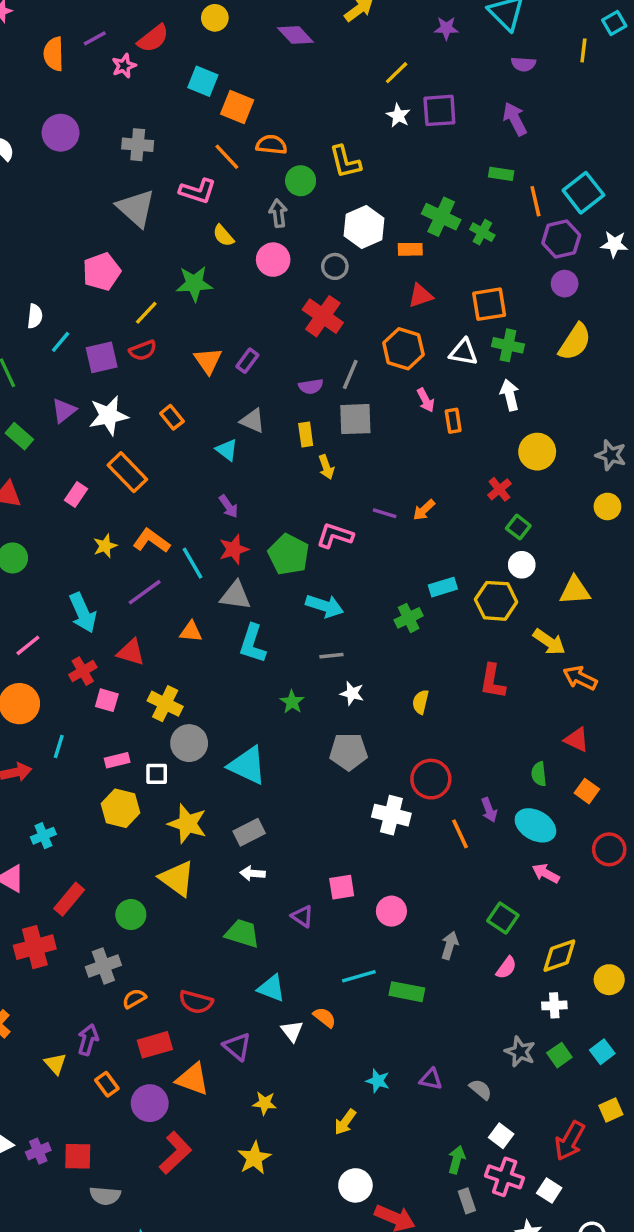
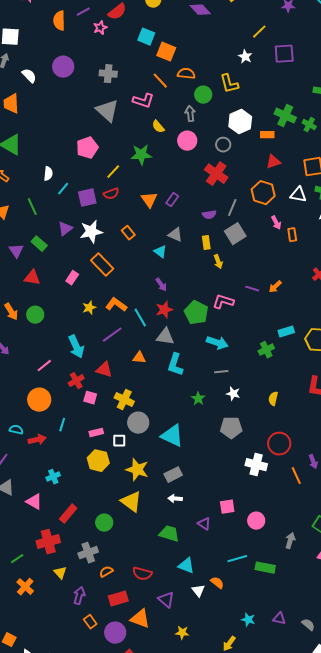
white star: (398, 116) -> (245, 57), moved
gray square: (355, 419) -> (235, 234), turned -30
yellow triangle: (55, 1064) -> (60, 573), moved

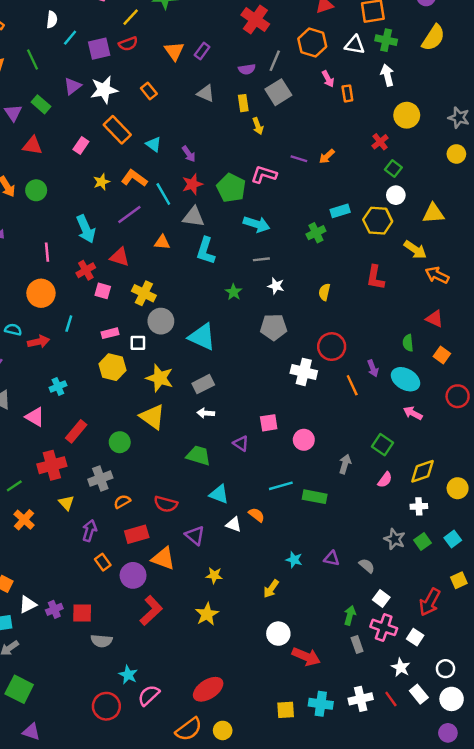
cyan triangle: (160, 252) -> (154, 144), moved
pink line: (44, 366) -> (47, 252), turned -56
white triangle: (198, 591) -> (234, 525), turned -32

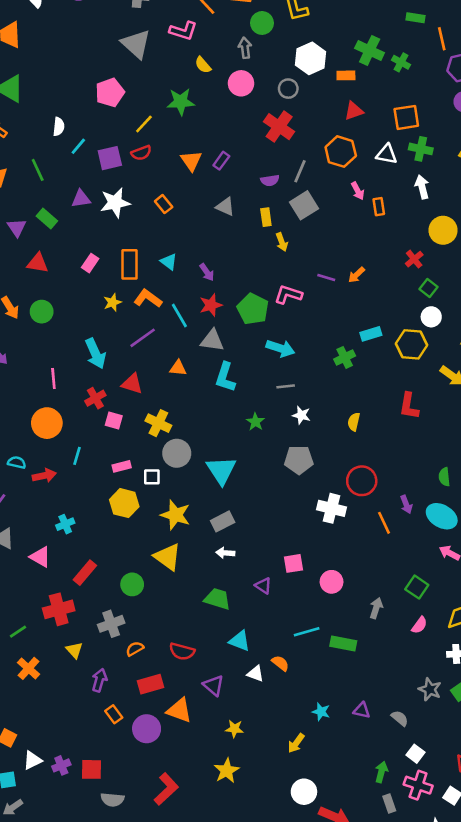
purple triangle: (72, 86) -> (81, 199), turned 30
orange rectangle: (117, 130) -> (130, 264), moved, turned 44
cyan triangle: (202, 337) -> (221, 470), turned 32
red L-shape: (151, 611) -> (166, 789), moved

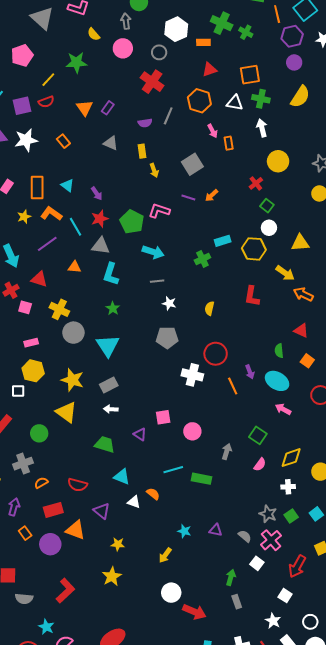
gray square: (304, 205) -> (192, 164), moved
green star: (255, 422) -> (113, 308), moved
white square: (152, 477) -> (18, 391), moved
pink cross: (418, 785) -> (271, 540), moved, turned 30

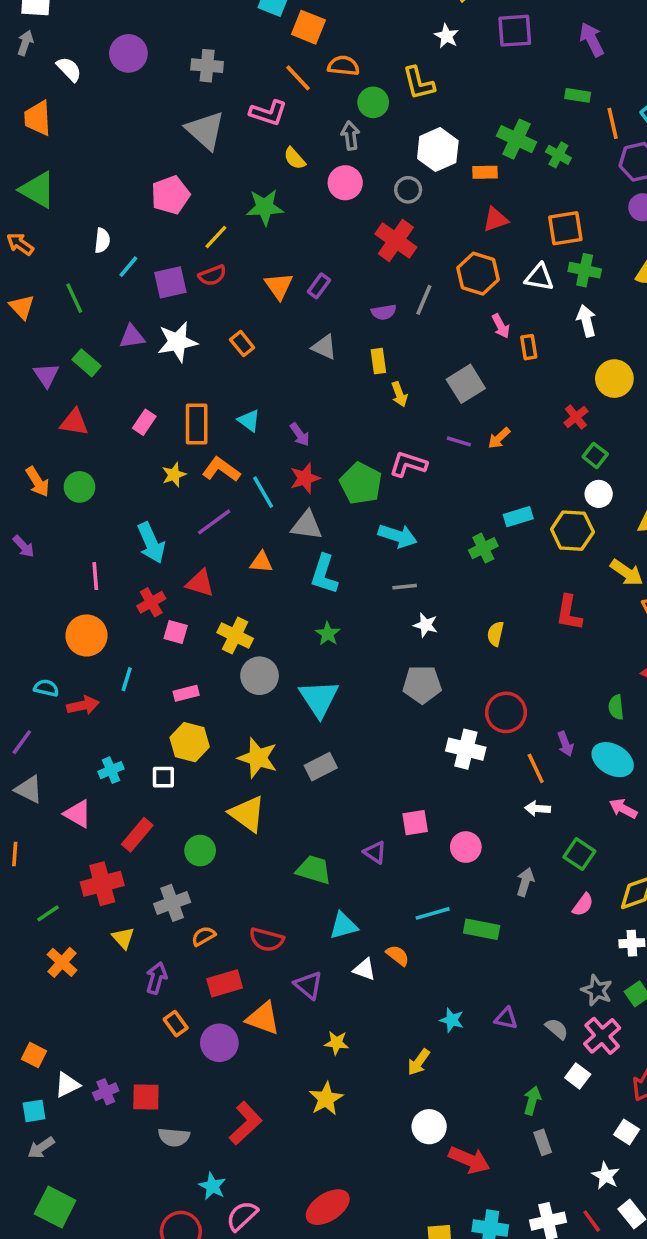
white arrow: (111, 409) -> (537, 809), moved
cyan triangle: (122, 477) -> (343, 926), turned -36

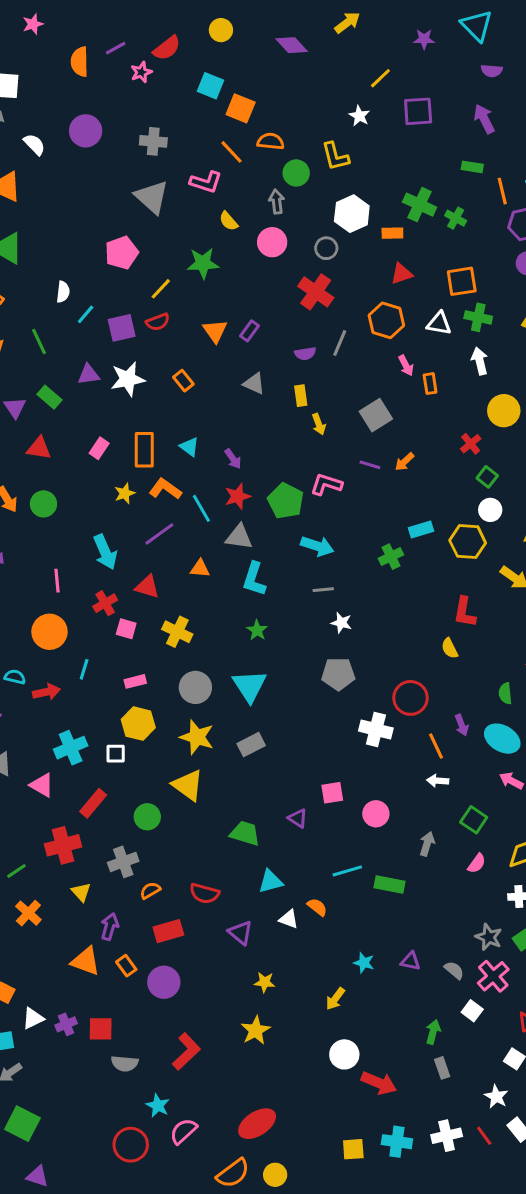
yellow semicircle: (496, 634) -> (450, 648), moved, turned -40
gray circle: (260, 676) -> (195, 687), moved
cyan cross: (111, 770) -> (71, 748), size x1.5
orange triangle: (263, 1018) -> (86, 961), moved

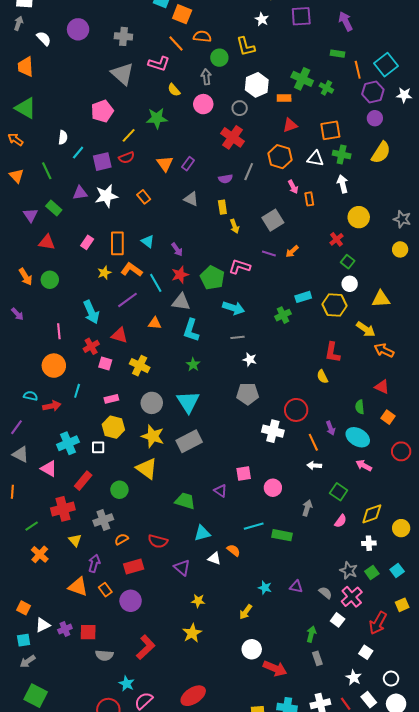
gray rectangle: (251, 745) -> (189, 441), size x1.4

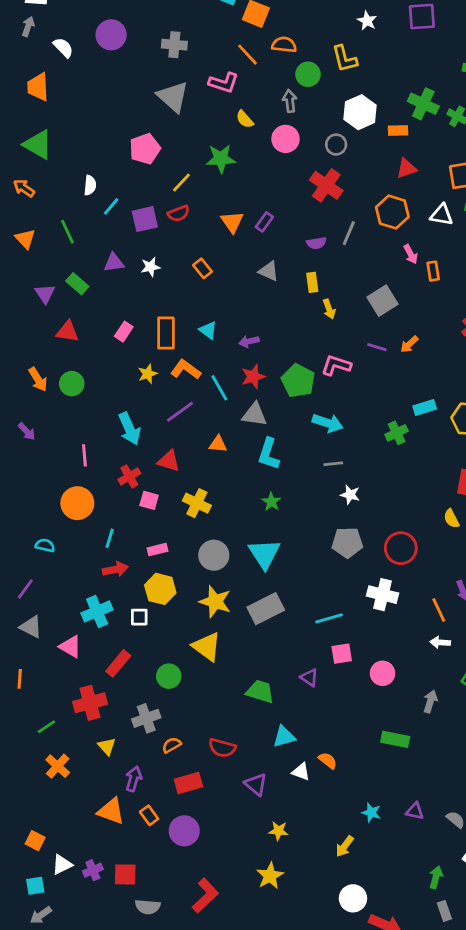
white star: (106, 196) -> (150, 267), size x0.6
purple arrow: (177, 249) -> (249, 341), turned 112
red arrow: (52, 406) -> (115, 569), moved
red circle: (296, 410) -> (401, 548), moved
cyan line: (254, 526) -> (329, 618), moved

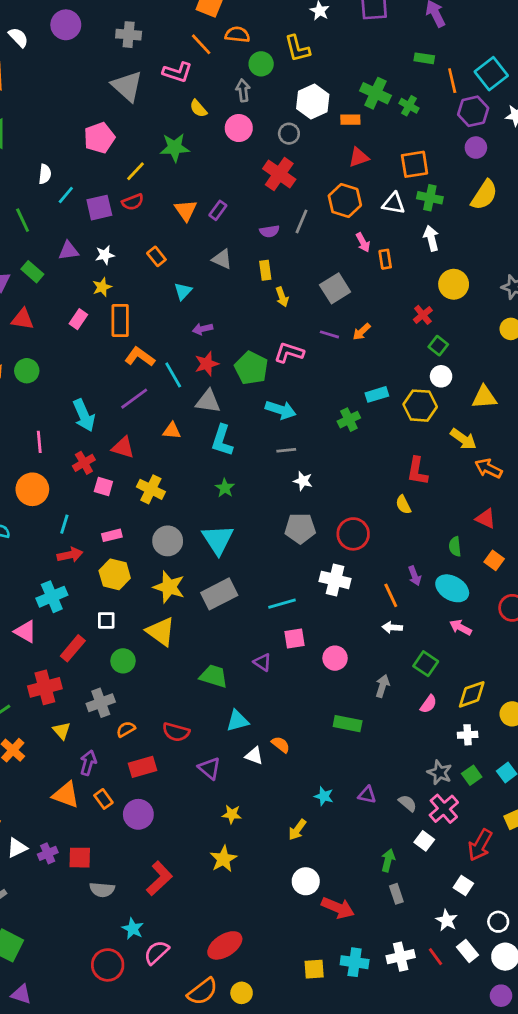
cyan triangle: (208, 330) -> (183, 291), moved, turned 36
yellow star: (148, 374) -> (102, 287), moved
white square: (139, 617) -> (106, 620), moved

